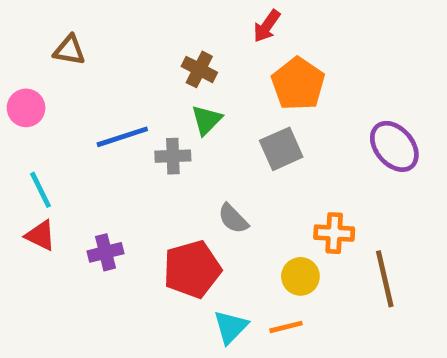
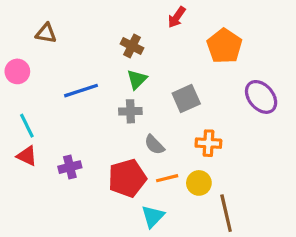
orange pentagon: (298, 84) -> (224, 46), moved
gray cross: (173, 156) -> (130, 111), moved
orange cross: (334, 233) -> (208, 143), moved
brown line: (385, 279) -> (226, 213), moved
orange line: (286, 327) -> (167, 178), moved

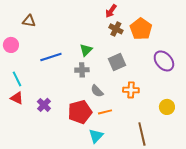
brown cross: (132, 46) -> (116, 29), moved
purple cross: (70, 167) -> (44, 105), turned -32
yellow circle: (199, 183) -> (167, 107), moved

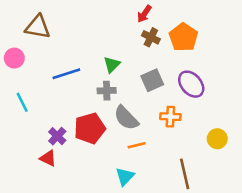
brown triangle: (29, 21) -> (38, 27), size x1.5
purple ellipse: (164, 61) -> (191, 84), moved
gray semicircle: (97, 91) -> (126, 118), size x1.5
red triangle: (17, 98) -> (48, 158), moved
red pentagon: (80, 112) -> (90, 128), moved

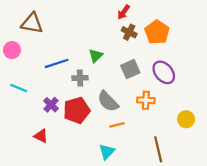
gray cross: (107, 91) -> (80, 78), moved
cyan line: (22, 102) -> (19, 88), turned -42
purple cross: (57, 136) -> (51, 105), moved

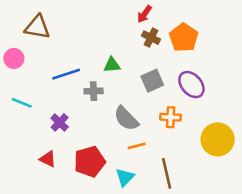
green triangle: (96, 56) -> (112, 65), turned 40
red pentagon: (77, 110) -> (90, 162), moved
yellow circle: (186, 119) -> (218, 139), size x1.6
brown line: (158, 149) -> (167, 173), moved

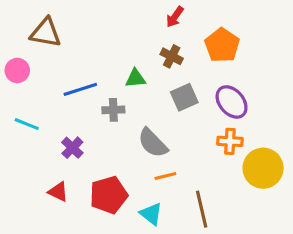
brown cross: (151, 38) -> (172, 56), moved
orange cross: (171, 117) -> (230, 141), moved
cyan triangle: (125, 177) -> (151, 214), turned -36

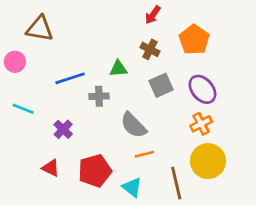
orange cross: (230, 141) -> (201, 124), turned -30
yellow circle: (263, 168) -> (208, 161), moved

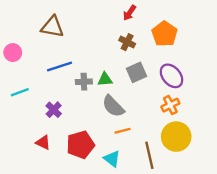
brown triangle: (40, 29) -> (52, 27), moved
green triangle: (118, 69) -> (105, 79), moved
cyan line: (23, 109) -> (20, 92), turned -42

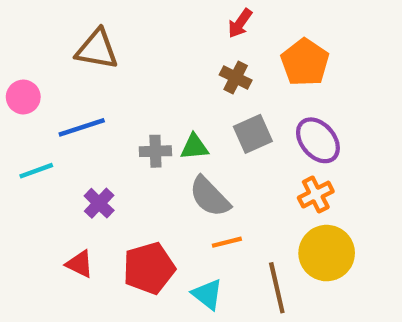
blue line: (59, 67) -> (82, 127), moved

